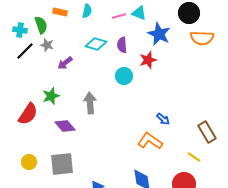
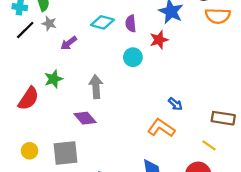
purple diamond: (65, 126) -> (85, 118), moved
brown rectangle: (207, 132) -> (223, 118), turned -50

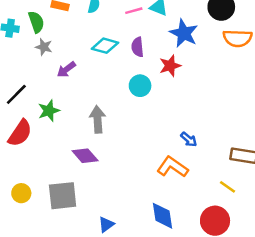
black line: (25, 30) -> (16, 94), moved

